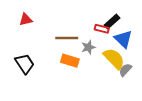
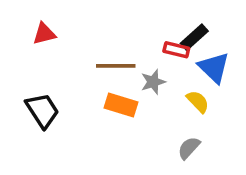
yellow semicircle: (114, 59) -> (198, 102), size x0.6
gray semicircle: (125, 70) -> (189, 148), moved

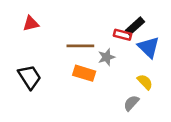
yellow semicircle: (198, 102) -> (145, 82), moved

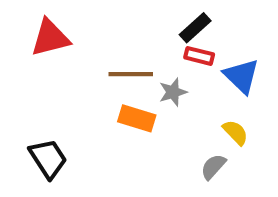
red triangle: (31, 24) -> (50, 38), size x1.5
black rectangle: (135, 26) -> (195, 28), moved
black trapezoid: (30, 77) -> (48, 159), moved

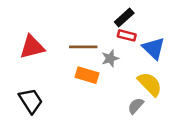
red triangle: (50, 38) -> (32, 47), moved
yellow semicircle: (235, 132) -> (150, 84), size x1.5

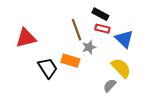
black rectangle: (124, 17) -> (100, 14), turned 70
brown line: (83, 47) -> (77, 30), moved, turned 70
black trapezoid: (31, 101) -> (48, 68), moved

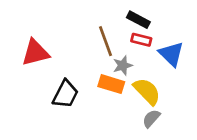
orange rectangle: (70, 61) -> (111, 84), moved
black trapezoid: (48, 68) -> (65, 94), turned 60
yellow semicircle: (121, 68) -> (147, 91), moved

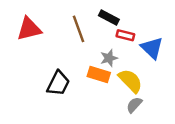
black rectangle: (138, 20) -> (109, 17), moved
brown line: (105, 41) -> (78, 29), moved
red triangle: (35, 53) -> (29, 29), moved

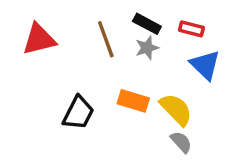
red rectangle: (125, 35) -> (191, 29), moved
gray star: (109, 58) -> (147, 48), moved
gray semicircle: (134, 105) -> (181, 142), turned 96

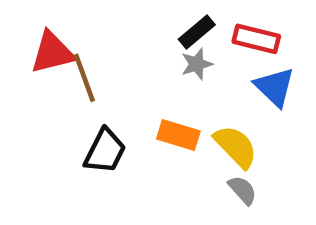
black rectangle: (147, 24) -> (197, 32), turned -68
red rectangle: (191, 29) -> (256, 39), size x1.4
brown line: (106, 39) -> (84, 78), moved

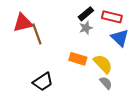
black trapezoid: (105, 151) -> (43, 82), moved, turned 30

